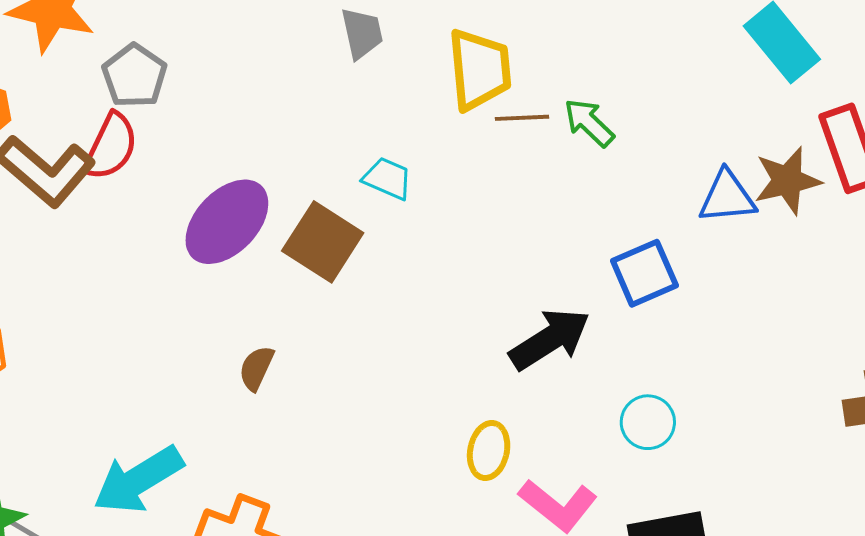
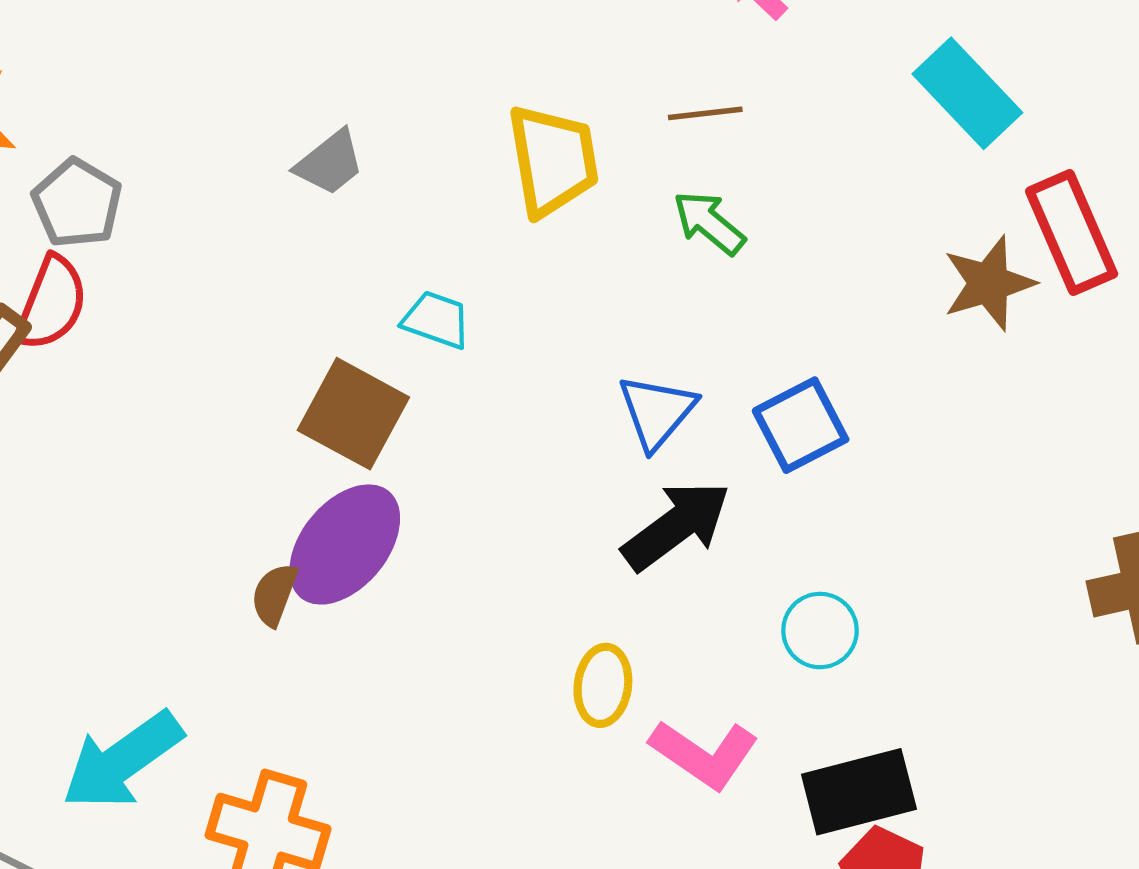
gray trapezoid: (362, 33) -> (330, 163), moved, turned 68
brown line: (522, 118) -> (705, 113), moved
blue triangle: (727, 197) -> (657, 412), moved, turned -40
purple ellipse: (227, 222) -> (345, 545), moved

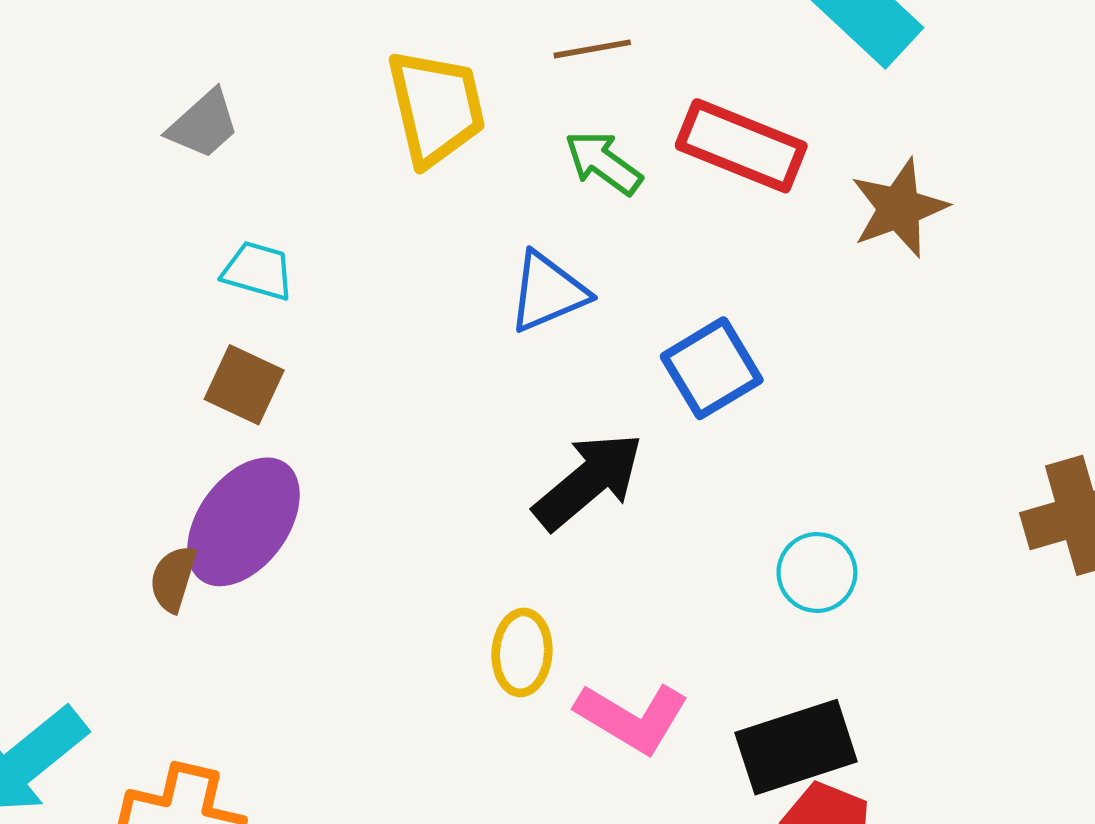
red rectangle: (1072, 232) -> (741, 146), moved, turned -41
cyan trapezoid: (436, 320) -> (258, 271), moved
blue triangle: (657, 412) -> (548, 292), moved, turned 30
brown square: (353, 414) -> (244, 385), size x0.7
cyan circle: (820, 631) -> (817, 573), moved

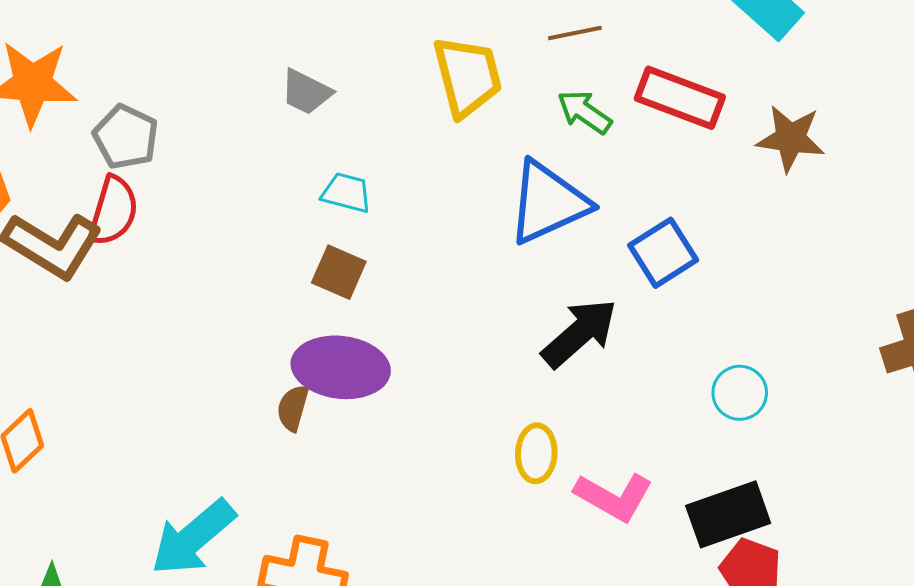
gray trapezoid: (203, 124) -> (306, 92), turned 70
brown star: (899, 208) -> (791, 138), turned 30
blue triangle: (548, 292) -> (548, 203), size x1.5
purple ellipse: (243, 522) -> (341, 367), turned 62

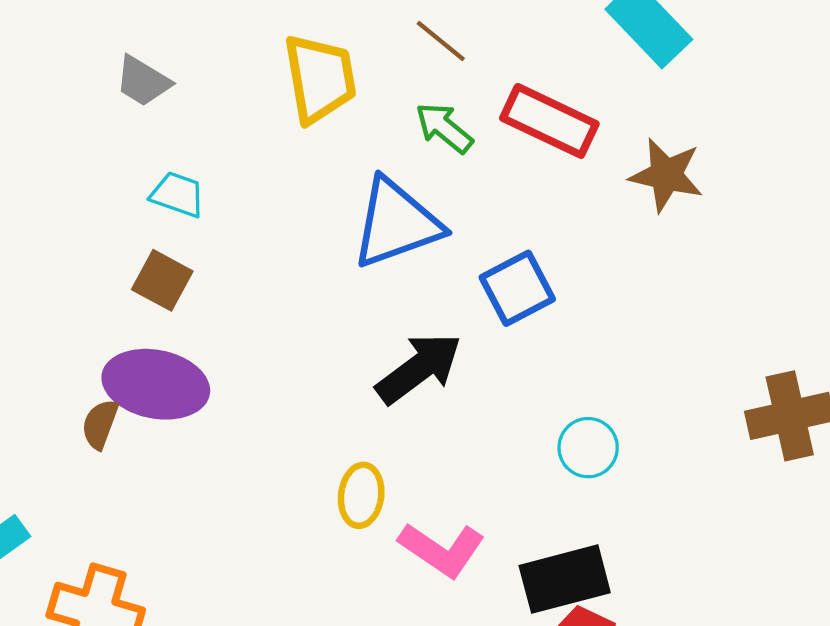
brown line: (575, 33) -> (441, 41), turned 46

